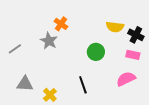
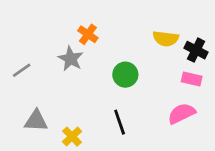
green circle: (96, 52) -> (125, 75), moved

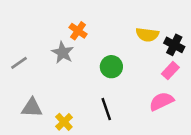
pink rectangle: (192, 79) -> (170, 71), turned -60

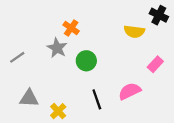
black cross: (174, 45) -> (159, 15), moved
green circle: (111, 67) -> (86, 61), moved
pink semicircle: (161, 101) -> (130, 91), moved

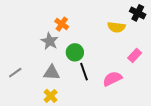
gray line: (17, 57) -> (15, 73), moved
gray triangle: (29, 98) -> (52, 73), moved
black line: (97, 99) -> (84, 72), moved

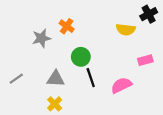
black cross: (138, 13) -> (149, 14), turned 35
gray star: (50, 41) -> (41, 38), moved, turned 30
pink rectangle: (135, 55) -> (145, 60), turned 32

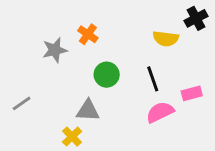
pink rectangle: (145, 60) -> (192, 93), moved
black line: (91, 78) -> (153, 79), moved
gray triangle: (56, 79) -> (88, 111), moved

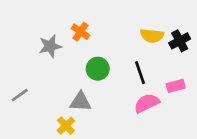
black cross: (196, 18) -> (180, 41), moved

